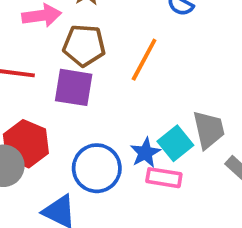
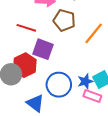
purple square: (74, 87) -> (43, 49), moved

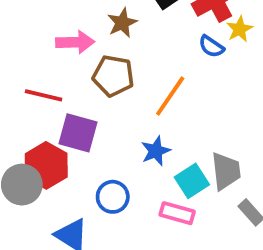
blue star: (85, 81) -> (156, 151), moved
blue circle: (59, 85) -> (113, 197), size x0.7

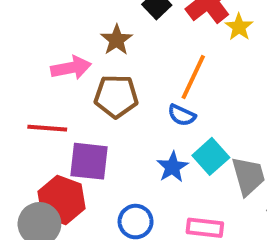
blue semicircle: (211, 46) -> (182, 115), moved
orange line: (170, 96) -> (193, 77), moved
cyan square: (192, 181) -> (211, 156), moved

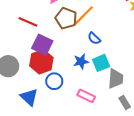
orange line: (193, 77) -> (84, 15), moved
red hexagon: (62, 200) -> (41, 62), moved

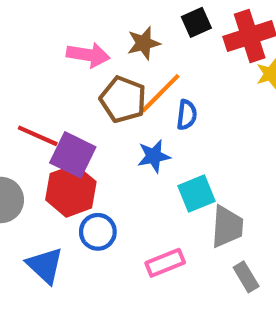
red line: (28, 22) -> (38, 136), moved
blue semicircle: (94, 38) -> (187, 115), moved, turned -128
blue star: (81, 61) -> (154, 156), moved
pink rectangle: (86, 96) -> (165, 263), turned -48

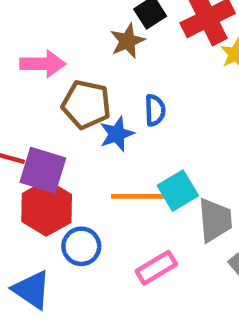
brown star: (144, 43) -> (127, 41), moved
orange line: (161, 93) -> (138, 196), moved, turned 54
blue star: (154, 156) -> (117, 134), moved

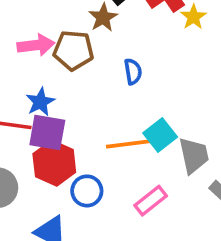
brown pentagon: (86, 104) -> (73, 50), moved
blue star: (117, 134) -> (40, 102), moved

